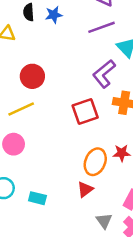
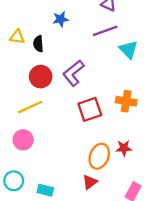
black semicircle: (29, 12) -> (38, 44), moved
purple L-shape: (104, 74) -> (73, 73), moved

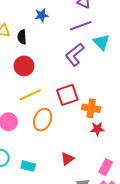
purple L-shape: (73, 73) -> (75, 55), moved
orange cross: (126, 101) -> (91, 108), moved
yellow line: (30, 107) -> (30, 95), moved
orange ellipse: (99, 156) -> (43, 120), moved

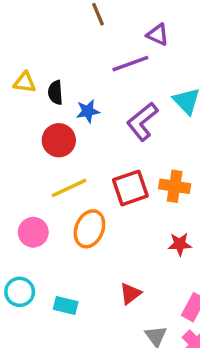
blue star: (42, 15) -> (88, 111), moved
purple line: (81, 26) -> (130, 64), moved
orange cross: (91, 108) -> (175, 186), moved

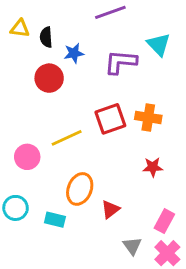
purple L-shape: (142, 121) -> (121, 62), turned 44
yellow line: (69, 188) -> (67, 138), moved
orange ellipse: (89, 229) -> (80, 189), moved

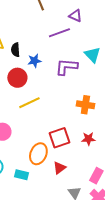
red square: (110, 119) -> (59, 138), moved
yellow line: (67, 138) -> (29, 103), moved

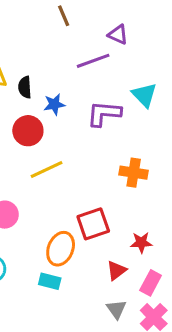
red star: (88, 139) -> (141, 242), moved
red triangle: (59, 168) -> (116, 270), moved
cyan rectangle: (21, 175) -> (50, 281), moved

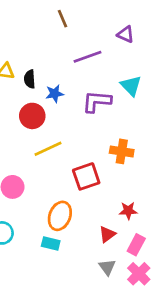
purple triangle: (118, 34) -> (126, 34), moved
red square: (93, 224) -> (86, 176), moved

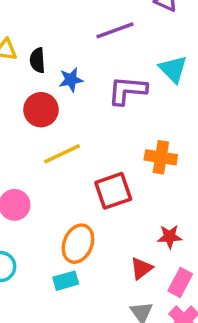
cyan rectangle: (51, 243) -> (66, 281), turned -30

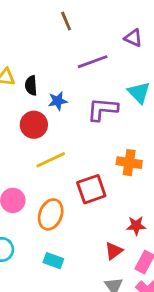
orange ellipse: (78, 244) -> (51, 214), moved
cyan rectangle: (66, 281) -> (53, 261), turned 36

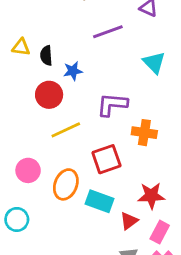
purple L-shape: (103, 109) -> (112, 105), moved
red star: (136, 226) -> (151, 196), size x1.4
cyan rectangle: (53, 261) -> (99, 201), moved, size x1.4

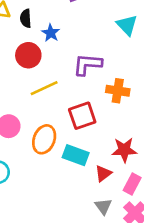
blue star: (73, 71) -> (51, 33), turned -30

